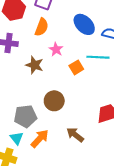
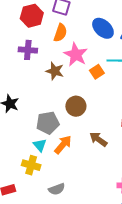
pink star: (56, 49) -> (76, 55), size x1.6

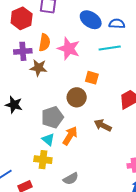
orange semicircle: (60, 33) -> (44, 43), moved
brown star: (55, 71) -> (38, 68), moved
orange square: (97, 72) -> (92, 78), moved, turned -32

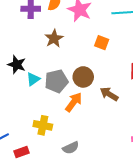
brown star: (38, 68) -> (54, 39), moved, turned 30
brown circle: (77, 97) -> (83, 77), moved
cyan triangle: (48, 139) -> (33, 79), moved, turned 40

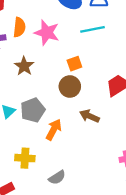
orange square: (102, 43) -> (74, 64), turned -32
brown circle: (83, 77) -> (70, 87), moved

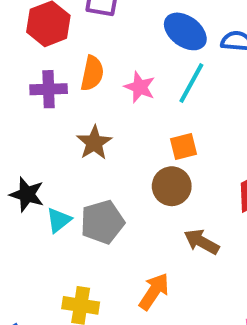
cyan line: (92, 29) -> (191, 83), moved, turned -55
pink star: (47, 33) -> (140, 87), size x0.7
orange arrow: (54, 130) -> (154, 291), moved

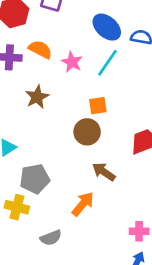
orange semicircle: (92, 73) -> (40, 49), turned -80
gray pentagon: (102, 222) -> (35, 179), moved
orange arrow: (154, 291) -> (83, 204), moved

